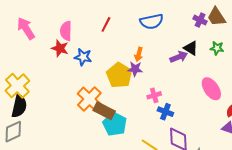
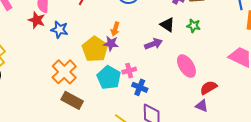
purple arrow: (179, 57) -> (153, 44), moved
brown rectangle: (104, 111) -> (72, 100), moved
cyan pentagon: (115, 124) -> (109, 78), moved

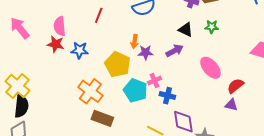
purple star: (111, 44) -> (146, 52), moved

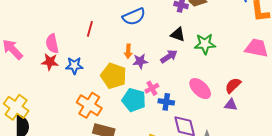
green star: (212, 27) -> (205, 44), moved, size x1.5
pink ellipse: (211, 68) -> (200, 89), moved

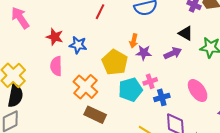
pink semicircle: (52, 44) -> (56, 66), moved
cyan pentagon: (134, 100) -> (130, 90), turned 30
blue cross: (166, 102) -> (162, 97), turned -35

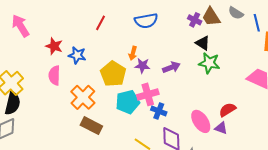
black triangle: (186, 33) -> (203, 43), moved
pink cross: (150, 81) -> (148, 94), size x1.5
pink ellipse: (198, 91) -> (201, 121), moved
blue cross: (162, 97) -> (159, 111), turned 35

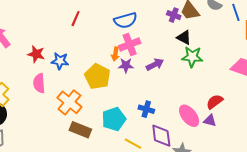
red line: (100, 23) -> (76, 19), moved
pink cross: (148, 94) -> (130, 45), moved
cyan pentagon: (128, 102) -> (114, 119), moved

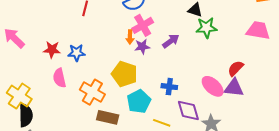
yellow pentagon: (97, 76) -> (124, 74), moved
purple triangle: (210, 120) -> (234, 88), size x1.5

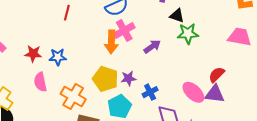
orange arrow: (130, 37) -> (111, 42), size x1.6
purple star: (142, 47) -> (128, 78), moved
blue cross: (169, 87) -> (150, 92), turned -35

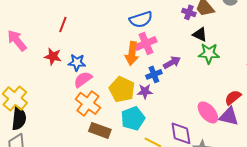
red line: (67, 13) -> (63, 24), moved
pink semicircle: (40, 82) -> (83, 79), moved, turned 60
blue cross: (150, 92) -> (154, 74), moved

